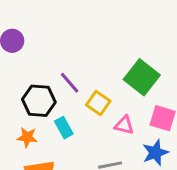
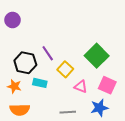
cyan rectangle: (64, 128) -> (40, 83), turned -56

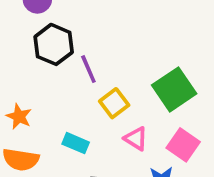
black hexagon: (25, 63) -> (54, 44), moved
cyan rectangle: (40, 83) -> (76, 143), moved

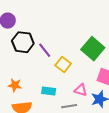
pink triangle: (136, 139) -> (81, 90), moved

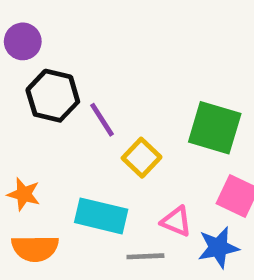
green square: (93, 49) -> (215, 128), turned -30
cyan rectangle: (49, 91) -> (101, 216), size x1.5

